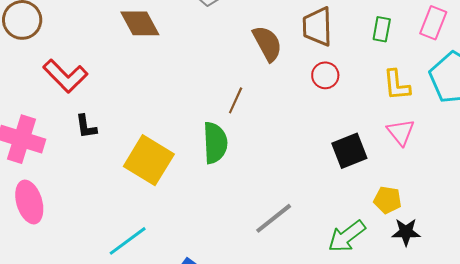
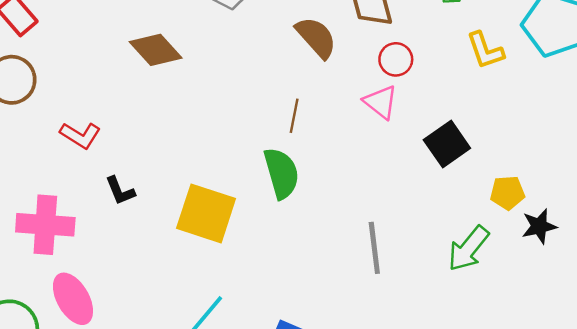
red L-shape: (65, 76) -> (80, 135), size x0.7
pink triangle: (401, 132) -> (381, 102), moved
gray line: (274, 218) -> (374, 248), turned -45

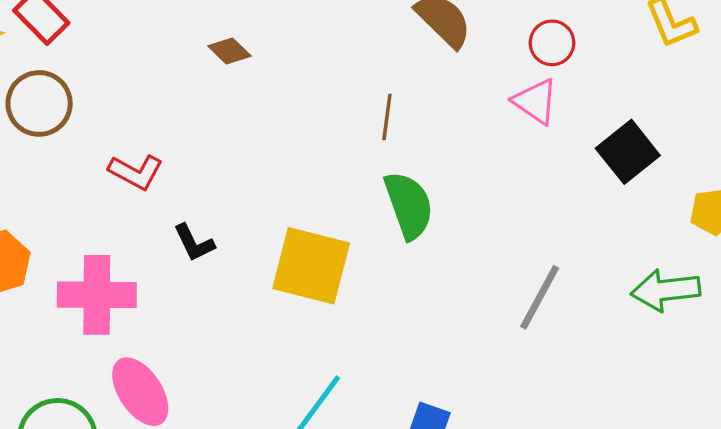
brown diamond: (156, 50) -> (229, 51), size x0.6
brown line: (294, 116) -> (387, 117), moved
gray line: (374, 248) -> (540, 297), turned 39
green arrow: (468, 249) -> (666, 290), turned 48

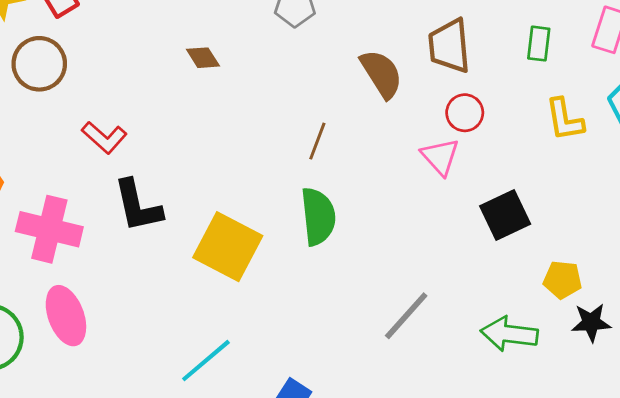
black L-shape: (194, 243) -> (138, 206), size x1.6

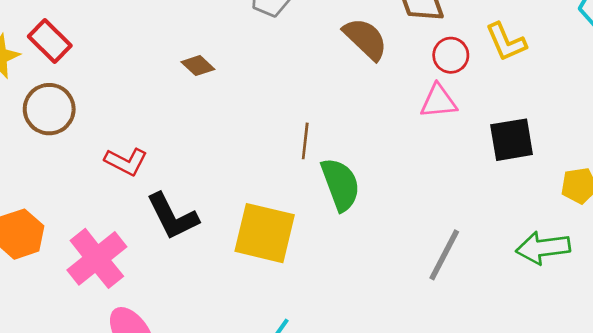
yellow L-shape: (565, 120) -> (506, 42), moved
brown line: (317, 141) -> (305, 141), moved
pink triangle: (440, 157) -> (438, 101), turned -39
black square: (505, 215) -> (512, 140), turned 30
pink cross: (49, 229) -> (97, 258), turned -38

